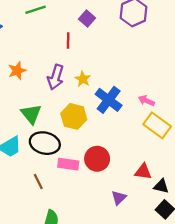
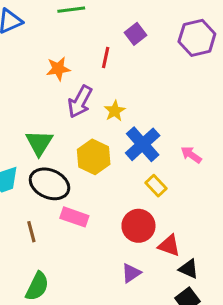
orange star: (17, 71) -> (58, 69), moved
yellow rectangle: (157, 125) -> (156, 186), moved, size x0.6
red circle: (97, 159) -> (138, 226), moved

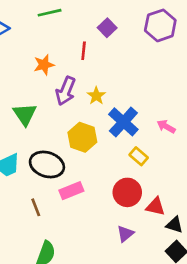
green triangle: (39, 143) -> (25, 114), moved
pink rectangle: (74, 217) -> (71, 191), turned -35

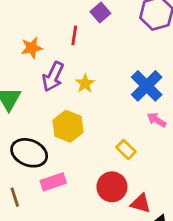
blue cross: (123, 122) -> (147, 86), moved

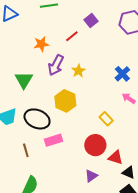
red line: (74, 35) -> (72, 36), turned 40
blue cross: (147, 86) -> (122, 74), size x0.7

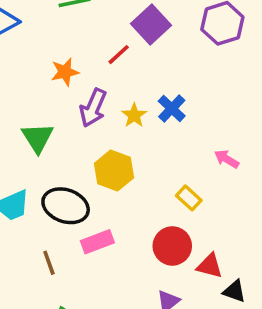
purple square: (91, 21) -> (151, 24), size x1.5
blue cross: (122, 74) -> (172, 109), moved

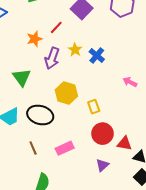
red line: (119, 55) -> (56, 27), moved
yellow star: (134, 115) -> (75, 50), moved
yellow rectangle: (189, 198) -> (94, 107), moved, turned 32
pink rectangle: (97, 242) -> (65, 148), moved

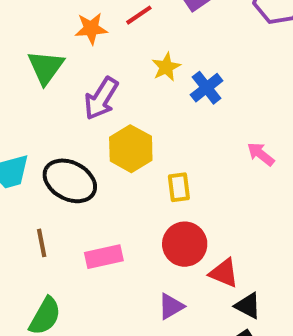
purple arrow: (52, 58) -> (101, 99), moved
green triangle: (22, 77) -> (46, 67), moved

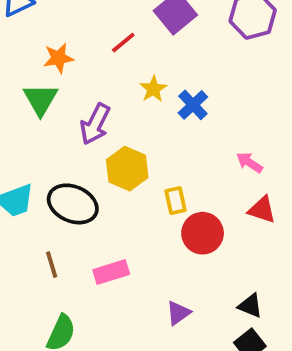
orange star: (91, 29) -> (58, 58), moved
red circle: (185, 244) -> (203, 233), moved
red triangle: (224, 273) -> (262, 210), moved

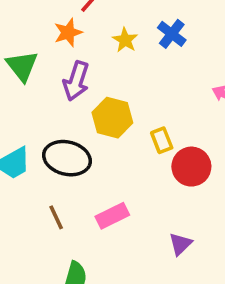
orange star: (58, 58) -> (68, 33), moved
blue cross: (193, 105) -> (172, 34), moved

